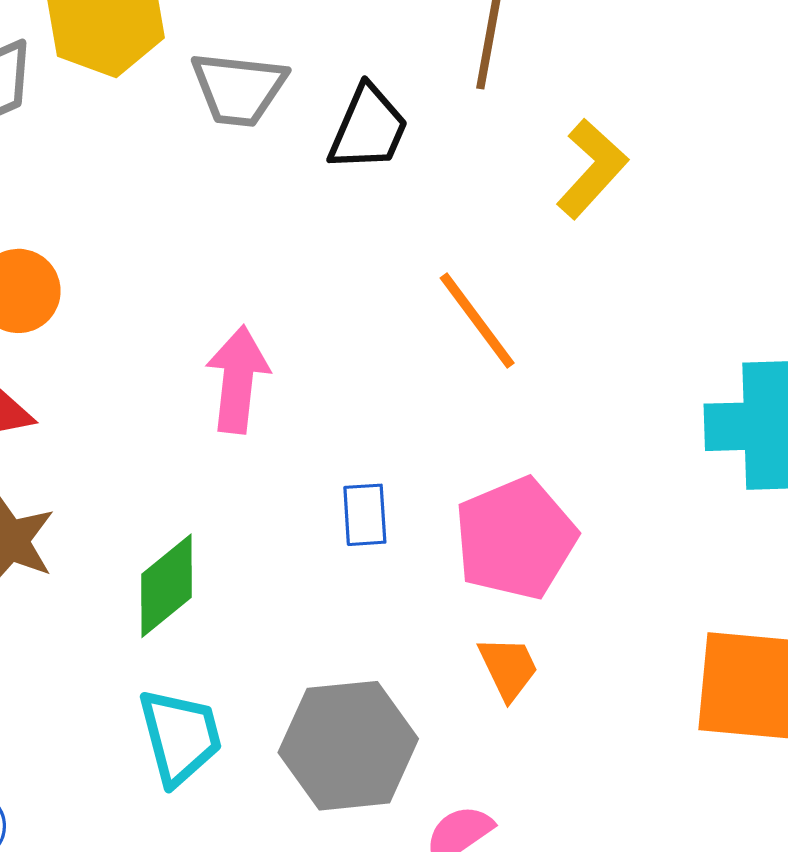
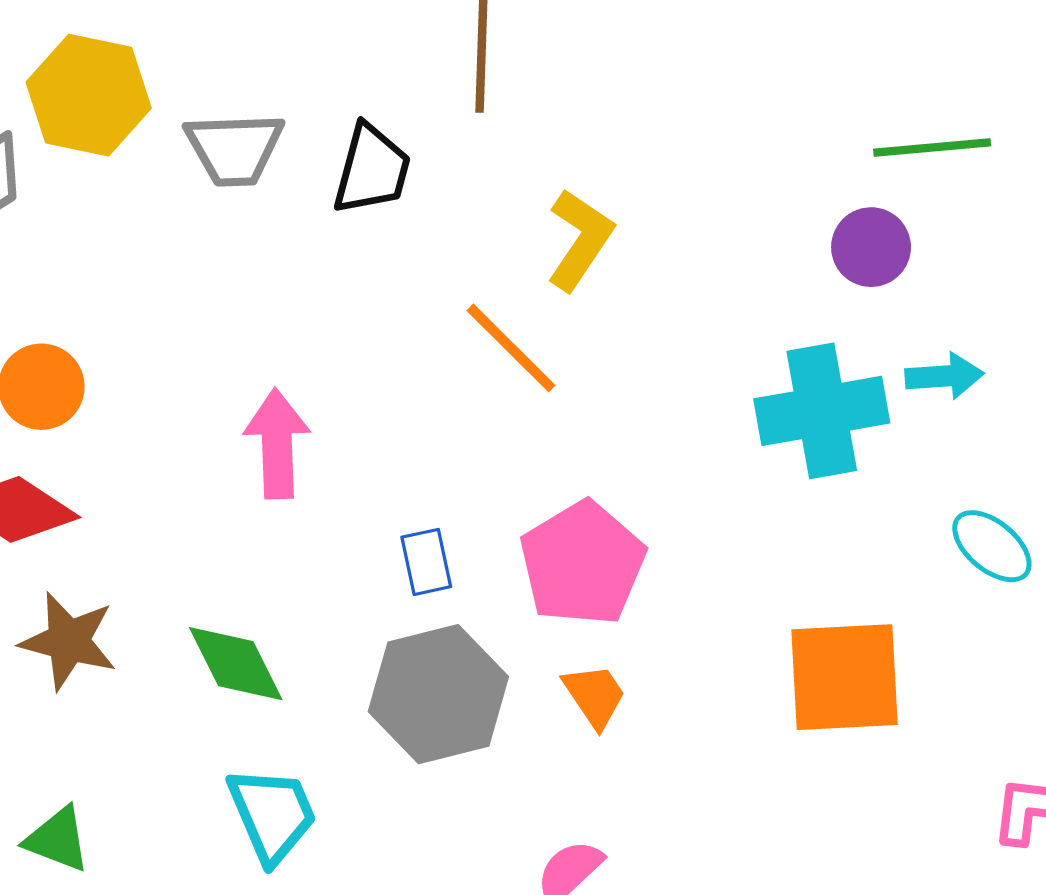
yellow L-shape: (592, 169) -> (580, 240), moved
green diamond: (167, 586) -> (236, 664), turned -69
gray hexagon: (348, 746) -> (438, 694), moved

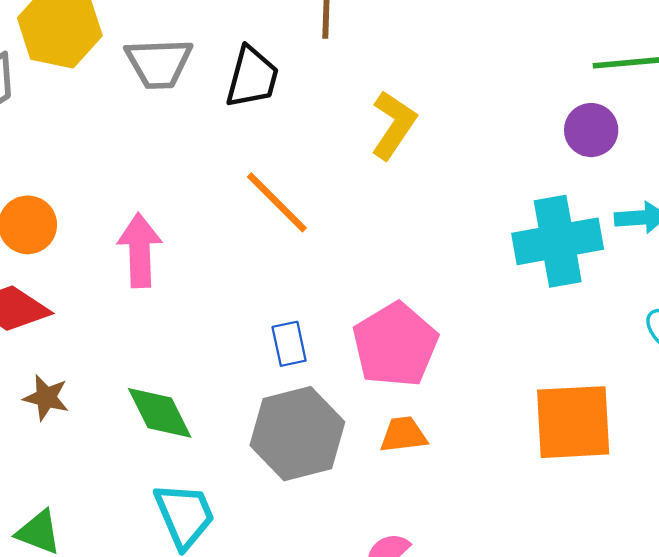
orange line: (511, 348) -> (277, 202), moved
pink arrow: (277, 444) -> (140, 250), moved
brown star: (68, 641) -> (46, 398), size x0.7
orange trapezoid: (595, 696) -> (403, 435), turned -63

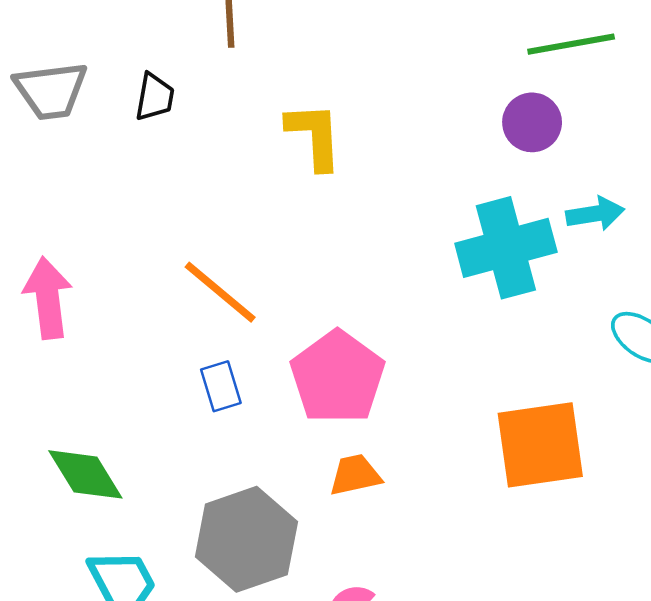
black trapezoid: (252, 77) -> (155, 97), size x0.7
yellow L-shape: (393, 125) -> (314, 136), turned -32
orange line: (277, 202) -> (220, 292), moved
gray hexagon: (297, 434) -> (246, 539), moved

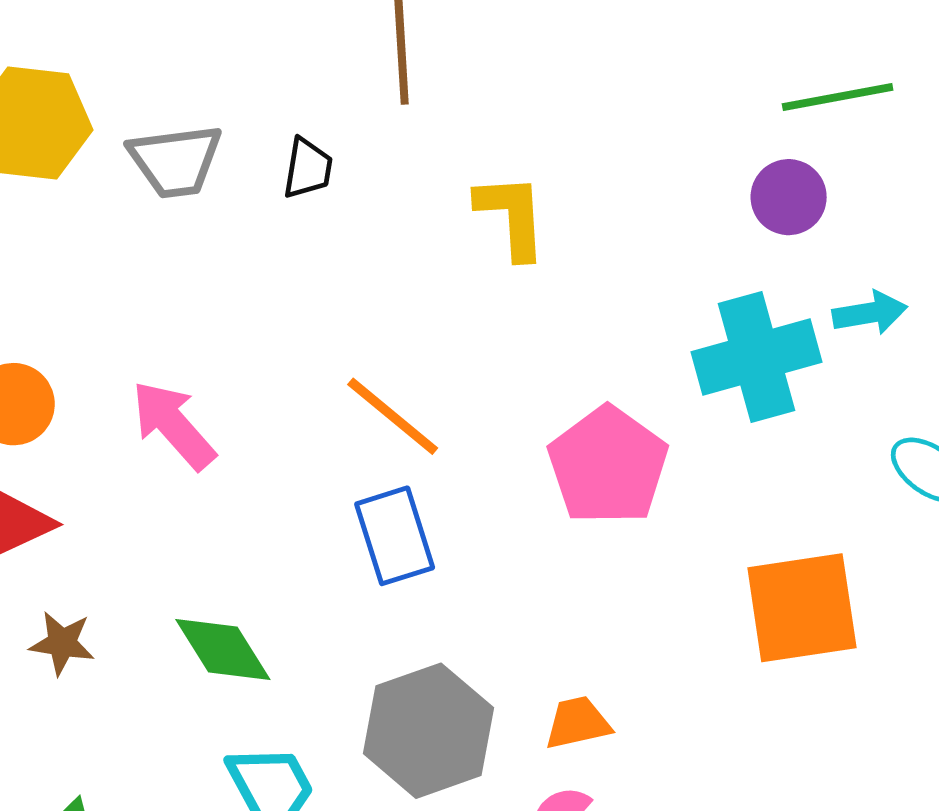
pink arrow: (48, 298) -> (173, 425), turned -34
pink pentagon: (337, 377) -> (608, 466), moved
blue rectangle: (221, 386) -> (395, 536), size x1.5
orange trapezoid: (355, 475) -> (578, 723), moved

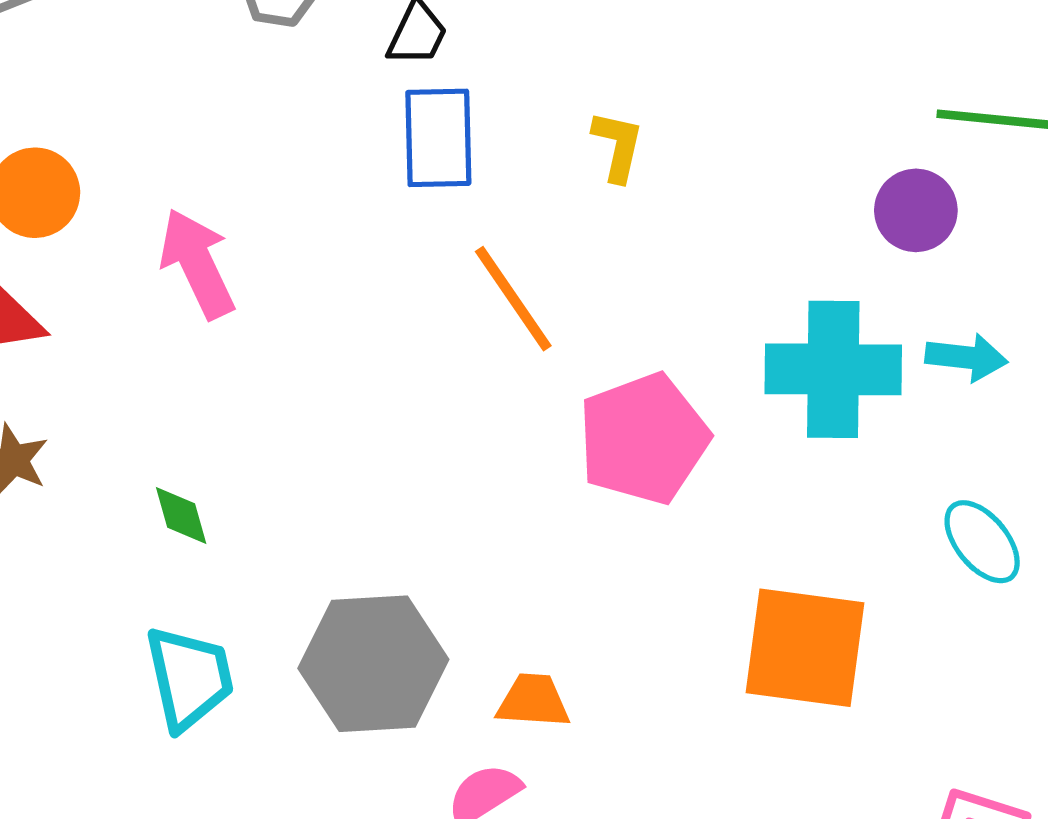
yellow L-shape: (512, 216) -> (618, 146), size x0.7
orange line: (393, 416) -> (513, 299), moved
blue rectangle: (395, 536) -> (438, 138), moved
green diamond: (223, 649) -> (181, 515), size x0.6

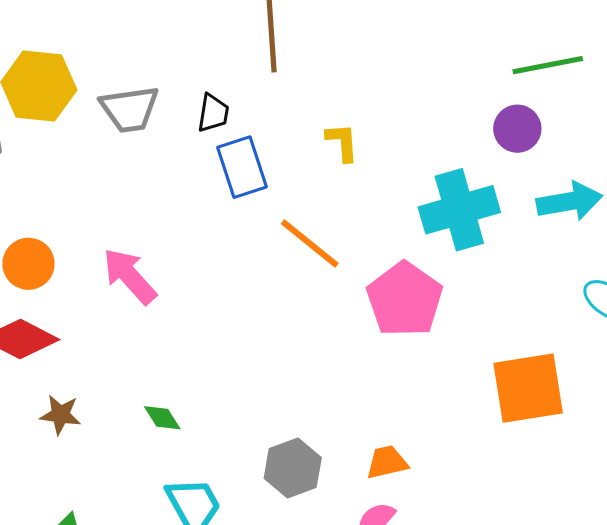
cyan arrow: (966, 357) -> (569, 201), size x1.4
cyan cross: (833, 369) -> (459, 210), moved
gray hexagon: (373, 664) -> (293, 468), size x0.7

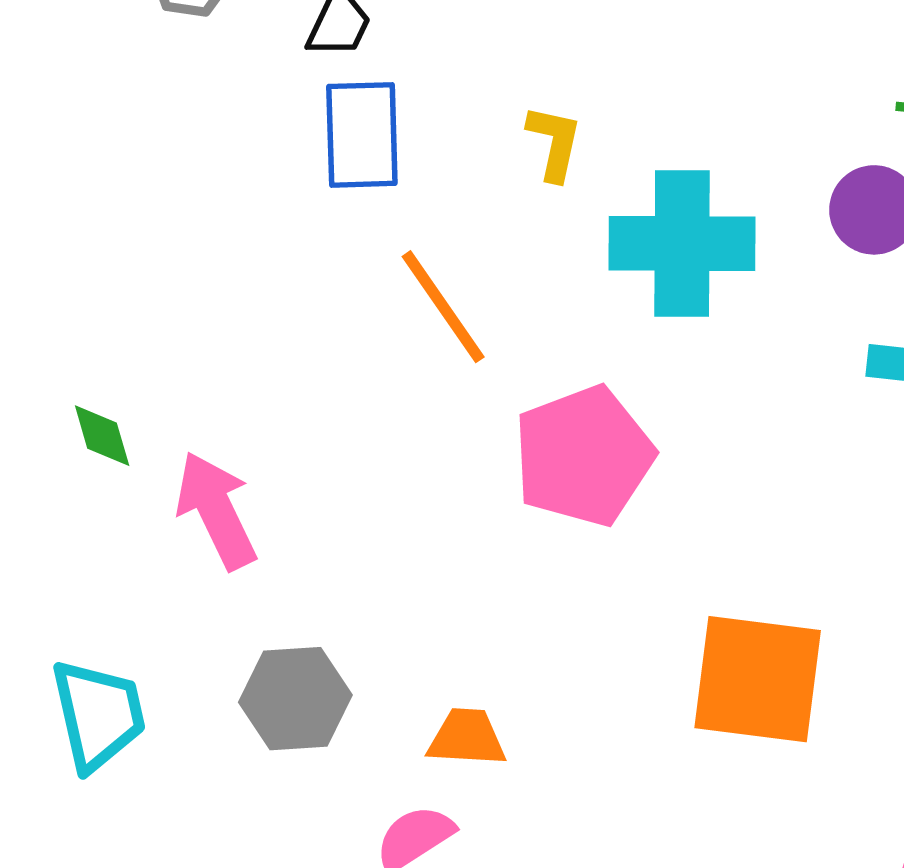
cyan cross: (459, 210) -> (682, 243), moved
pink arrow: (130, 276) -> (216, 510), moved
green diamond: (162, 418) -> (102, 436), moved

